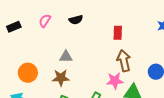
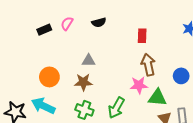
black rectangle: (14, 27) -> (44, 30), moved

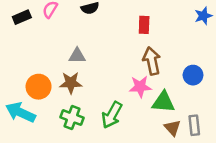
orange circle: (49, 77) -> (39, 87), moved

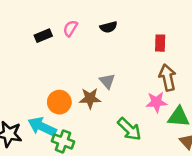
gray triangle: (77, 56) -> (107, 81), moved, turned 49
green arrow: (112, 115) -> (129, 129), turned -75
green cross: (72, 118) -> (63, 141), moved

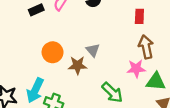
orange circle: (59, 102) -> (53, 52), moved
cyan arrow: (42, 127) -> (35, 90), turned -90

